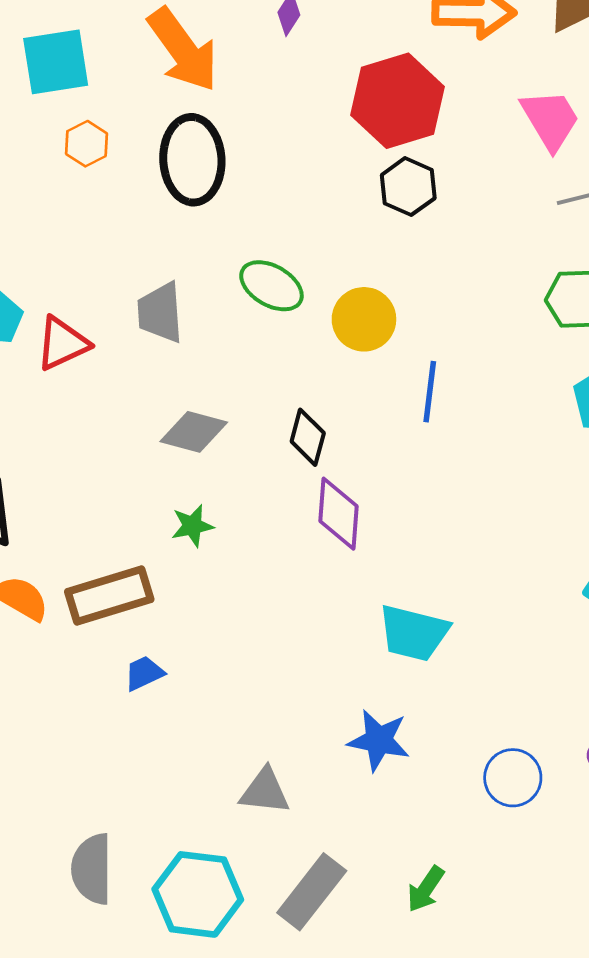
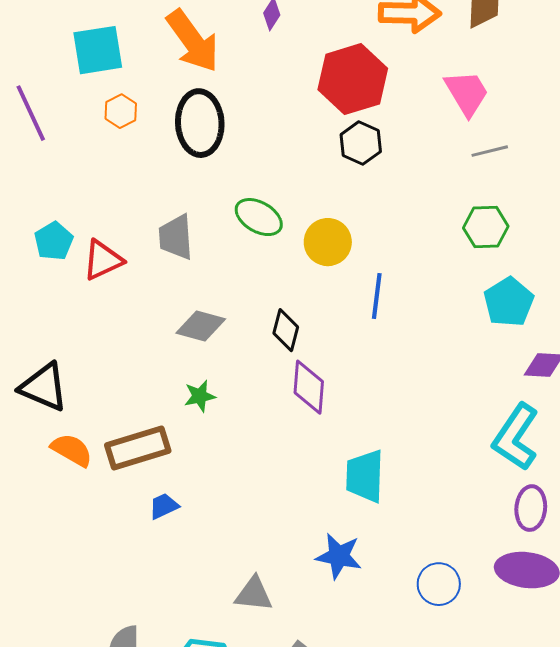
cyan trapezoid: (414, 633) -> (365, 476), turned 78

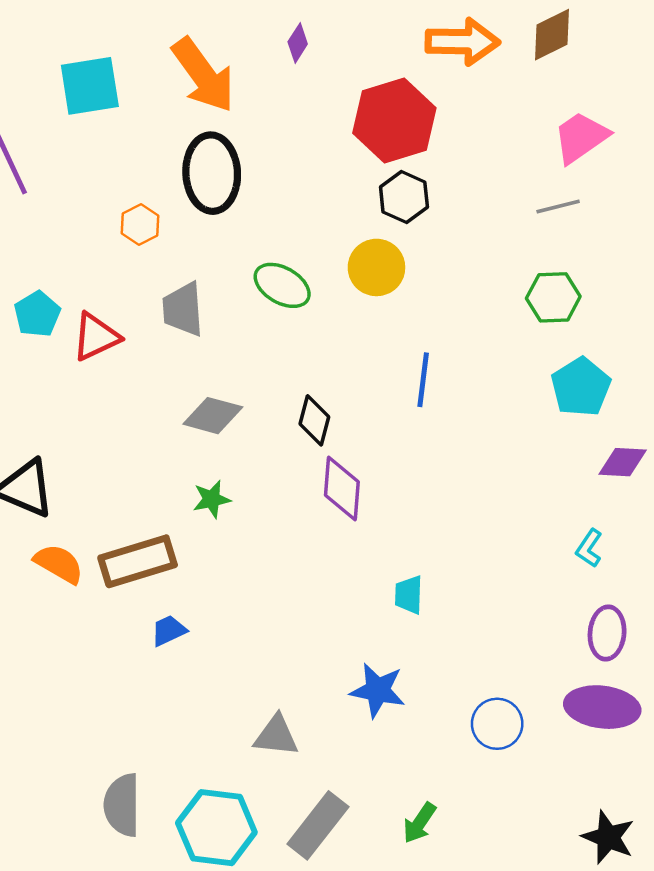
pink trapezoid: (467, 93) -> (581, 137), moved, turned -94
orange hexagon: (121, 111) -> (140, 224), moved
yellow circle: (328, 242) -> (376, 267), moved
cyan L-shape: (516, 437) -> (589, 548), size x0.5
cyan trapezoid: (365, 476) -> (409, 595), size x0.6

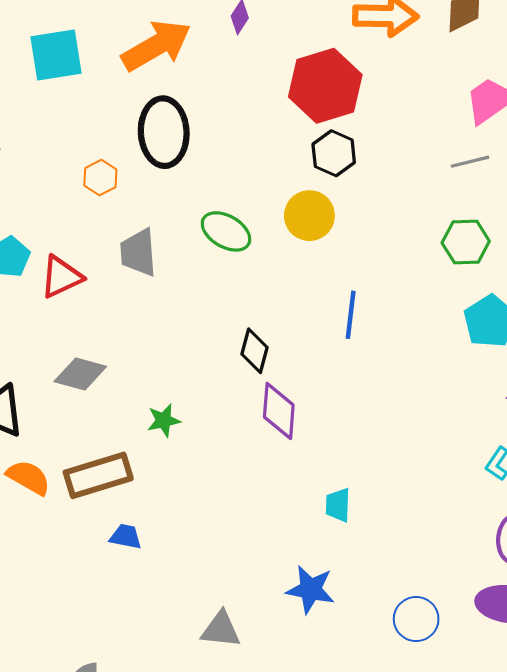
orange arrow: (203, 75) -> (156, 46), turned -84
gray diamond: (213, 416) -> (80, 374), moved
blue trapezoid: (169, 631) -> (126, 537), turned 36

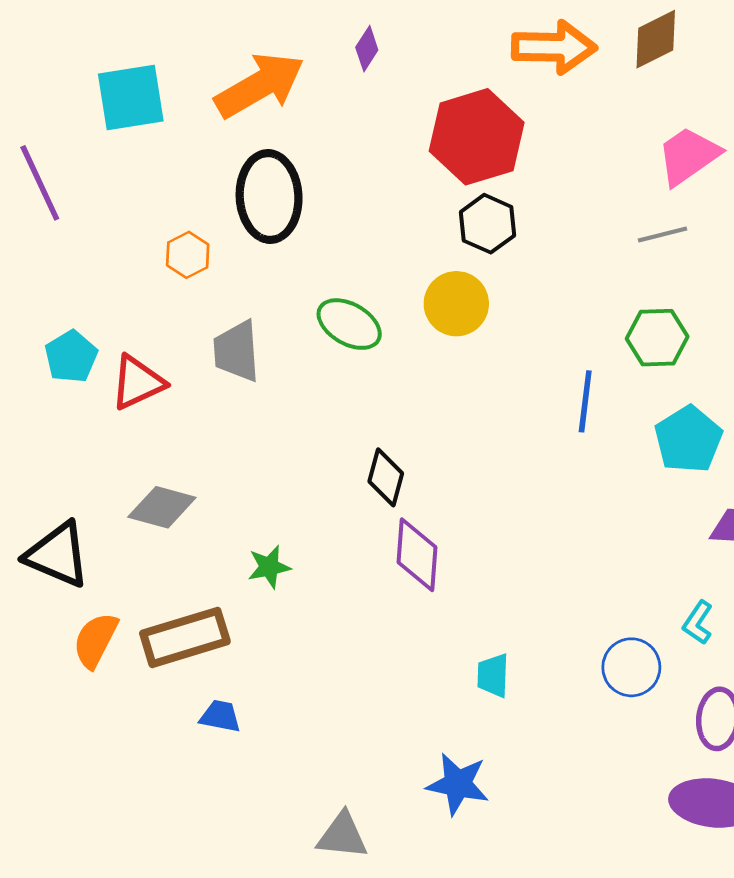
blue line: (351, 315) -> (585, 401), moved
orange semicircle: (29, 477) -> (95, 640), turned -93
blue circle: (416, 619) -> (631, 667), moved

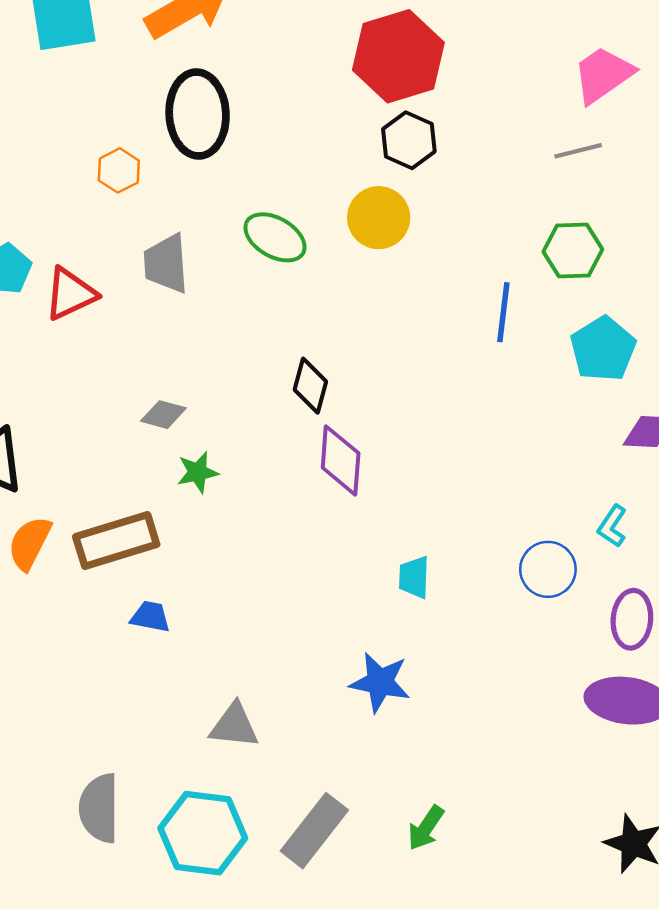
gray diamond: (162, 507) -> (163, 415), moved, size x0.7
gray triangle: (342, 836) -> (234, 726), moved

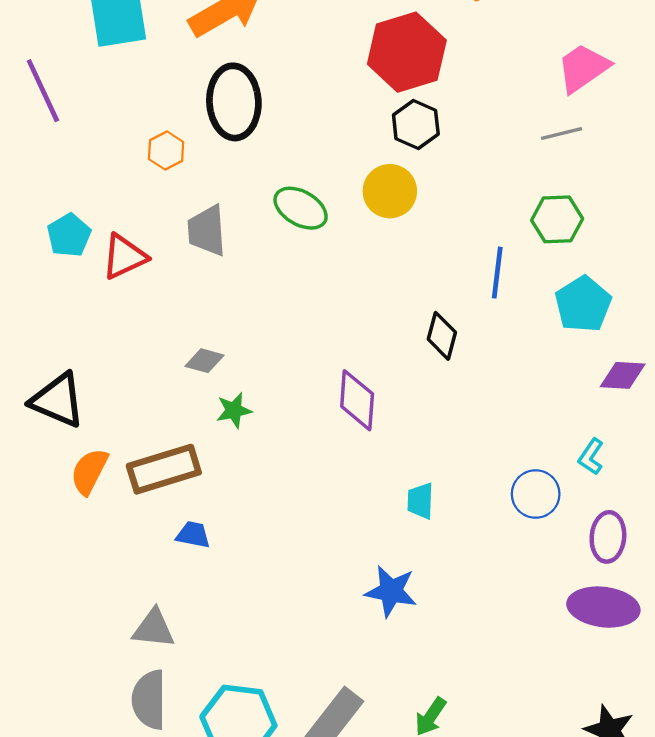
black diamond: (310, 386) -> (442, 336), moved
gray triangle: (234, 726) -> (154, 628), moved

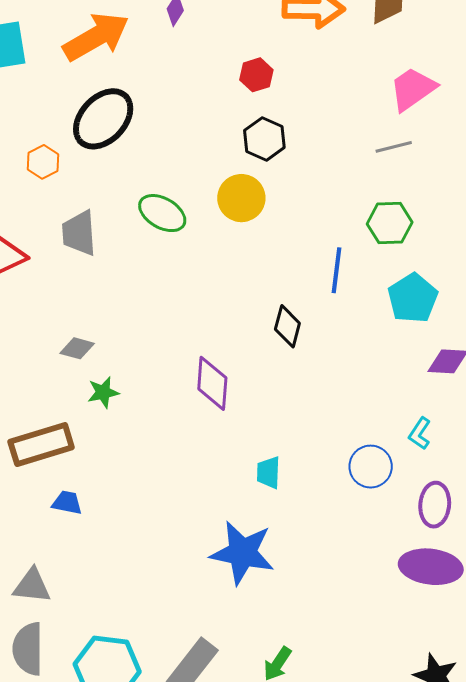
red hexagon: (407, 52) -> (256, 75), size x0.5
black ellipse: (234, 102) -> (103, 119), turned 46
blue star: (391, 591) -> (242, 553), size x1.4

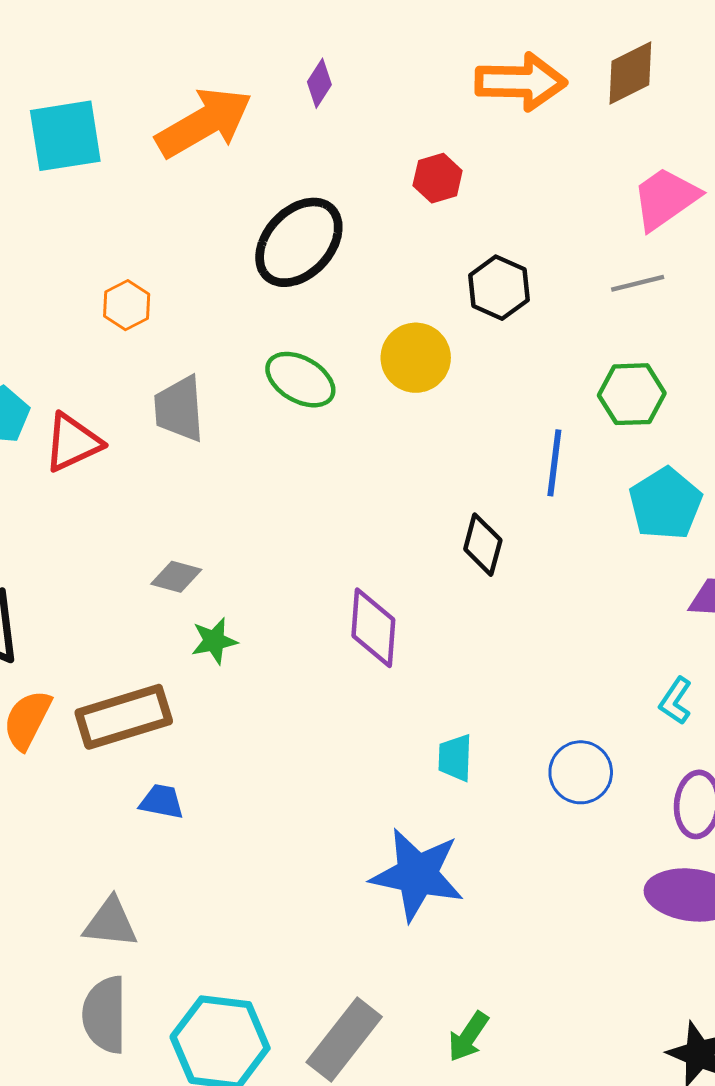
black ellipse: (103, 119) -> (299, 242), moved
black hexagon: (264, 139) -> (499, 288), moved
blue circle: (371, 467) -> (581, 772), moved

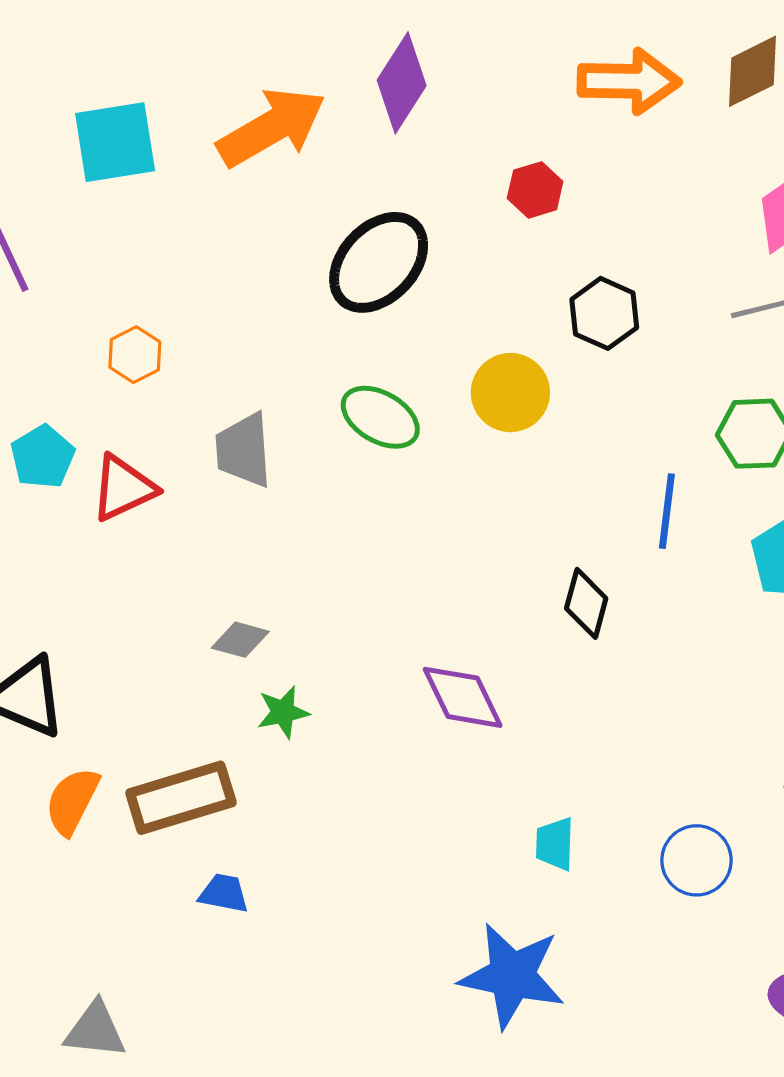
purple diamond: (319, 83) -> (402, 83), size x1.8
orange hexagon: (127, 305) -> (135, 355), moved
purple diamond: (373, 628) -> (463, 697), turned -30
gray triangle: (111, 923) -> (95, 1030), moved

